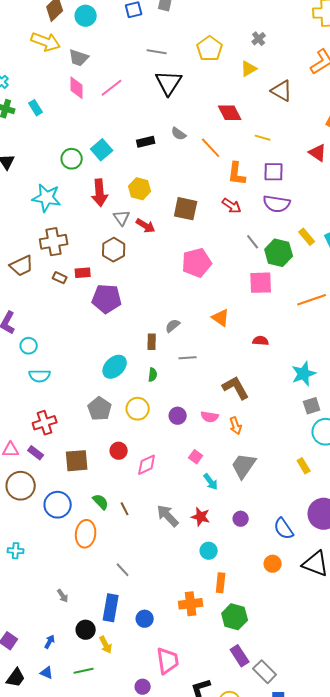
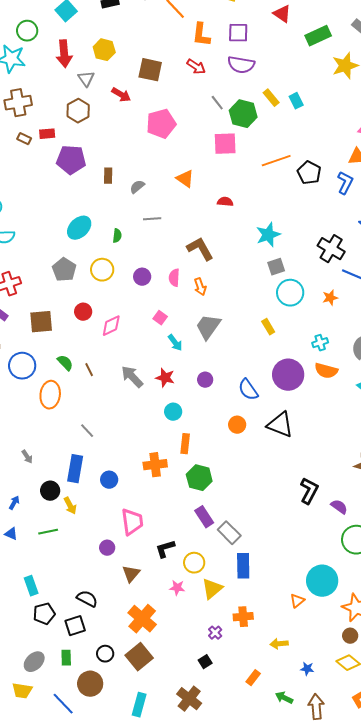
green circle: (72, 159) -> (27, 31), moved
red arrow: (146, 226) -> (121, 95), moved
brown rectangle: (152, 342) -> (108, 176), moved
pink semicircle: (210, 417) -> (174, 278), turned 84

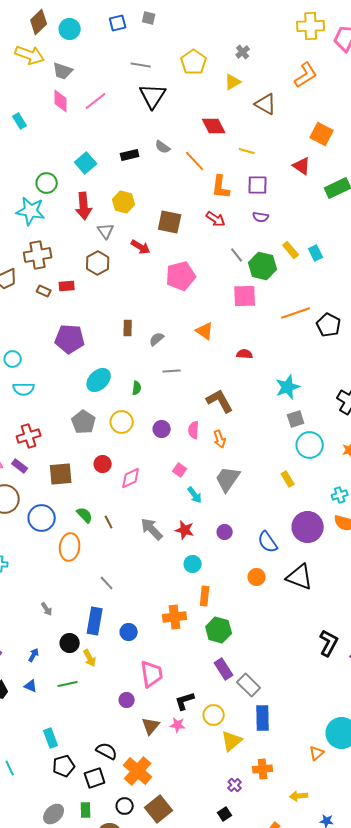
purple semicircle: (241, 65) -> (261, 217), size x0.6
purple pentagon: (71, 160) -> (70, 339), moved
pink star: (177, 588) -> (178, 725), moved
orange cross: (142, 619) -> (138, 771), moved

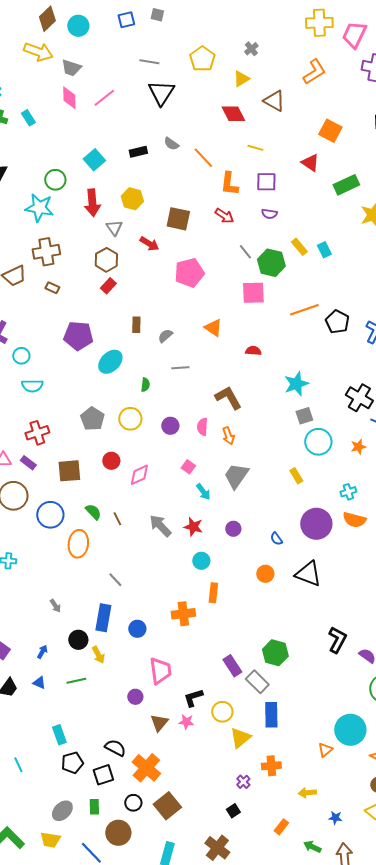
red diamond: (214, 126) -> (233, 114), moved
red rectangle: (67, 286) -> (108, 286), moved, turned -42
cyan ellipse: (99, 380) -> (110, 362), moved
blue semicircle: (268, 542) -> (276, 539), size x0.6
green hexagon: (219, 630) -> (275, 653), moved

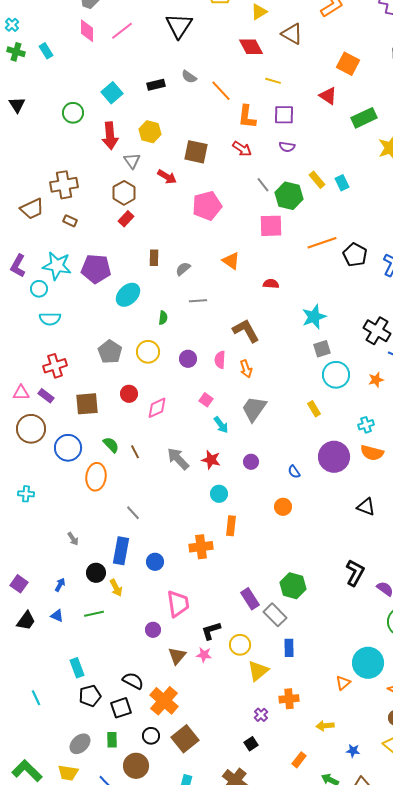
cyan star: (39, 208) -> (57, 266), moved
black triangle: (308, 574) -> (366, 507), moved, size x0.7
blue rectangle: (271, 715) -> (289, 648), size x0.7

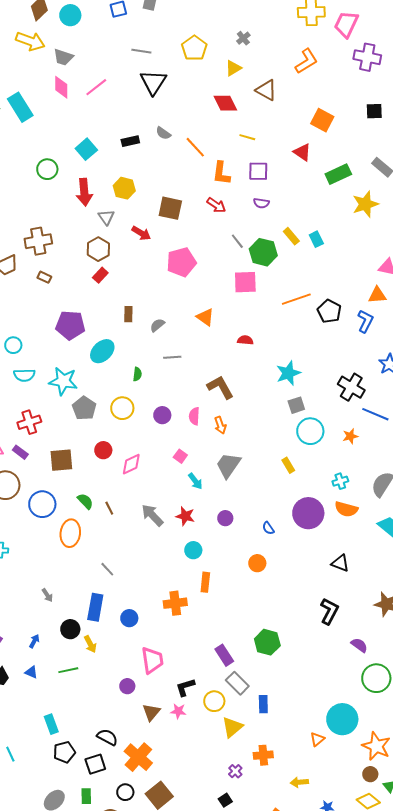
cyan rectangle: (46, 51) -> (20, 107), size x1.8
cyan star: (57, 266) -> (63, 381), moved
black L-shape: (355, 573) -> (329, 611), moved
gray rectangle: (275, 615) -> (237, 683), moved

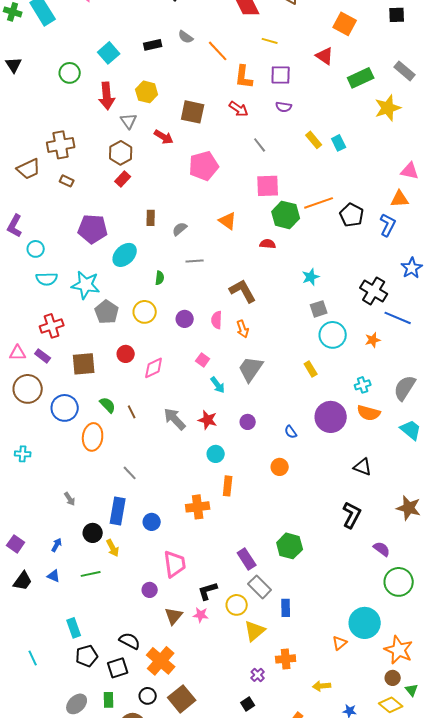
green hexagon: (263, 252) -> (286, 215), moved
cyan star: (288, 373) -> (311, 277), size x0.7

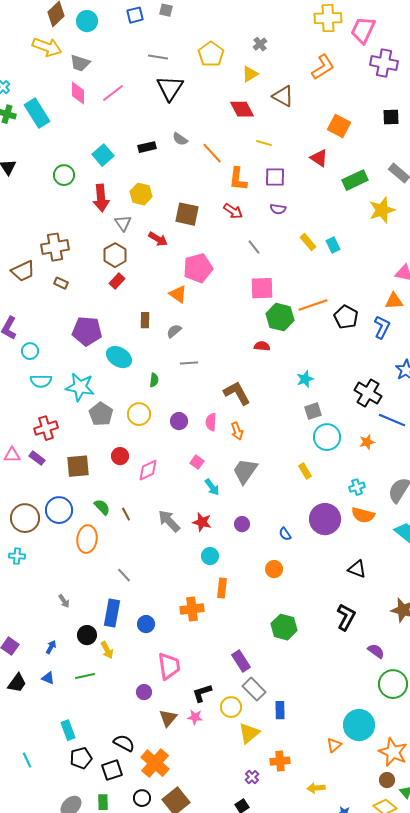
orange triangle: (228, 221) -> (178, 294), moved
cyan ellipse: (125, 255) -> (119, 357), turned 75
brown circle: (28, 389) -> (25, 518), moved
green hexagon: (290, 546) -> (284, 627), moved

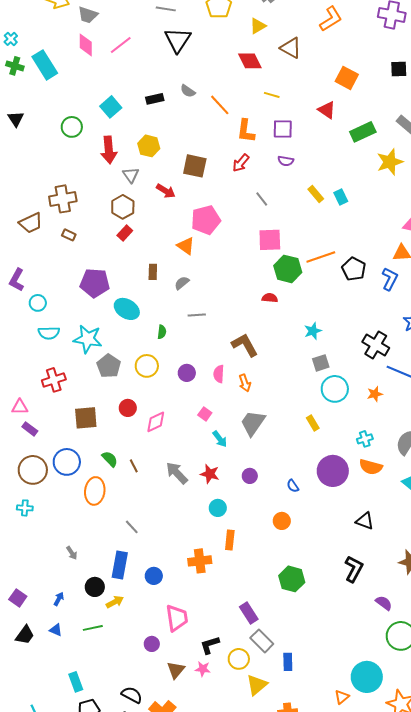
red arrow: (233, 211) -> (241, 163), turned 96
purple rectangle: (37, 458) -> (30, 429), moved
yellow arrow: (107, 650) -> (115, 602), turned -90

